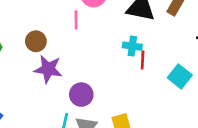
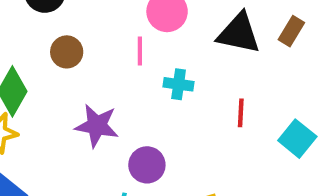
brown circle: (36, 41) -> (67, 52), moved
cyan cross: (132, 46) -> (179, 84), moved

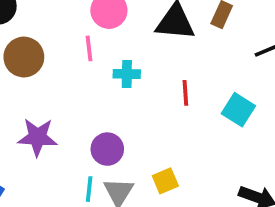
brown circle: (67, 52) -> (24, 57), size x1.4
purple star: (97, 126) -> (37, 137), moved

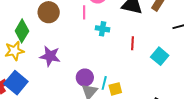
purple circle: (107, 149) -> (85, 78), moved
cyan line: (89, 189) -> (104, 83), moved

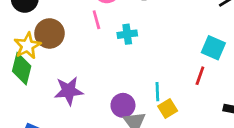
red line: (132, 43) -> (200, 76), moved, turned 32
yellow star: (14, 51) -> (27, 46), moved
cyan line: (104, 83) -> (157, 92), moved

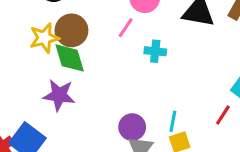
pink line: (96, 20) -> (126, 28), turned 36
green diamond: (22, 69) -> (70, 58), moved, turned -44
purple star: (69, 91) -> (59, 95), moved

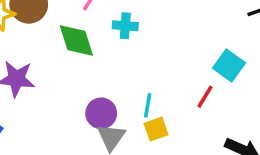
green diamond: (70, 58) -> (76, 40), moved

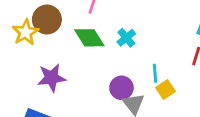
cyan cross: (125, 26) -> (126, 38), moved, turned -30

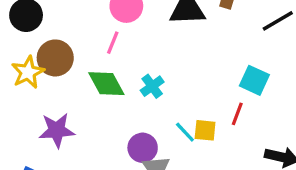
cyan line: (155, 73) -> (185, 132), turned -42
yellow square: (166, 89) -> (205, 130), moved, turned 36

